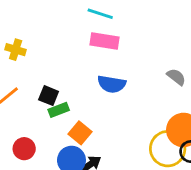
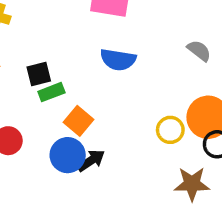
black square: (49, 96) -> (39, 74), turned -36
yellow circle: (168, 149) -> (170, 130), moved, size x0.6

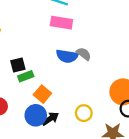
gray semicircle: (199, 51) -> (84, 54), moved
yellow circle: (170, 130) -> (84, 113), moved

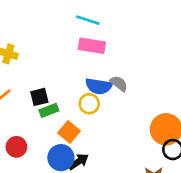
yellow circle: (84, 113) -> (89, 104), moved

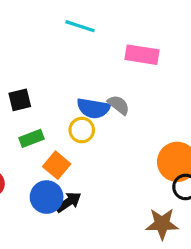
pink rectangle: (92, 46) -> (142, 55), moved
black square: (39, 97) -> (20, 100), moved

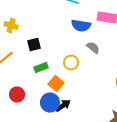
blue semicircle: (93, 108) -> (81, 26), moved

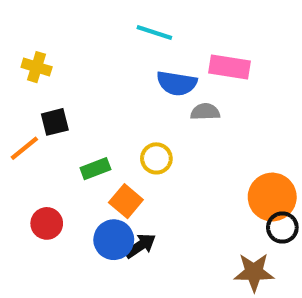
yellow cross: (11, 26) -> (37, 67), moved
black square: (34, 45) -> (55, 122), moved
gray semicircle: (93, 48) -> (205, 112), moved, turned -40

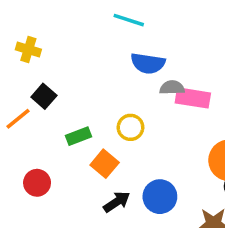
pink rectangle: (230, 67) -> (193, 98), moved
black square: (55, 122) -> (44, 96), turned -35
blue circle: (114, 240) -> (160, 197), moved

